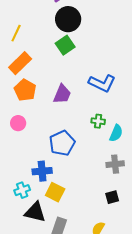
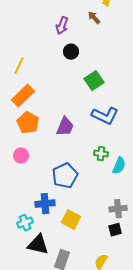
black circle: (68, 19) -> (71, 52), size x0.6
green square: (65, 45) -> (94, 81), moved
gray cross: (115, 164) -> (118, 209), moved
yellow square: (55, 192) -> (71, 220), moved

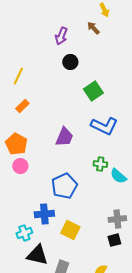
orange rectangle: (23, 96) -> (22, 106), size x0.6
orange pentagon: (28, 123) -> (16, 144), moved
cyan semicircle: (119, 166) -> (118, 176), turned 108

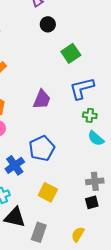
blue L-shape: (104, 126) -> (82, 88), turned 140
green cross: (100, 164) -> (90, 115), moved
blue cross: (44, 214) -> (15, 165), moved, turned -30

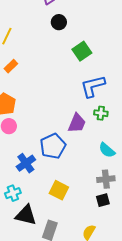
purple trapezoid: (42, 99) -> (77, 123), moved
cyan semicircle: (96, 138) -> (107, 150), moved

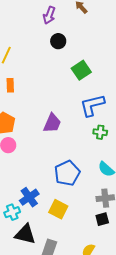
orange rectangle: (11, 66) -> (10, 85), turned -48
purple trapezoid: (77, 123) -> (52, 123), moved
blue pentagon: (53, 146) -> (67, 173), moved
blue cross: (26, 163) -> (29, 197), moved

